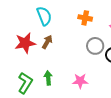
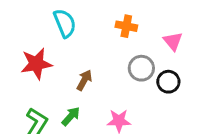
brown arrow: (47, 42) -> (84, 80), moved
green arrow: (48, 78) -> (71, 116), turned 48

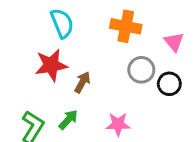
orange cross: (126, 26) -> (126, 26), size x1.4
red star: (36, 64) -> (51, 65), moved

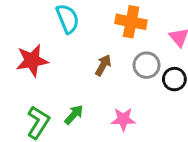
red star: (51, 65) -> (32, 60), moved
brown arrow: (82, 82) -> (103, 65), moved

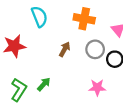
pink star: (123, 119) -> (97, 88), moved

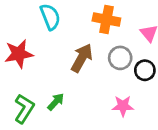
brown arrow: (65, 49) -> (82, 58), size x1.5

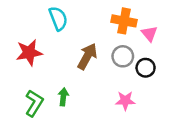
orange cross: (106, 20) -> (124, 21), moved
green arrow: (56, 102) -> (63, 97), turned -36

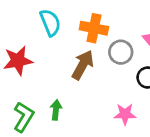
orange cross: (124, 21) -> (94, 28), moved
gray circle: (123, 56) -> (121, 52), moved

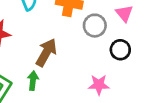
brown arrow: (83, 65) -> (46, 52), moved

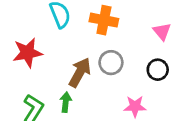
gray circle: (95, 26) -> (111, 63), moved

